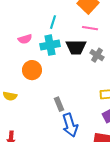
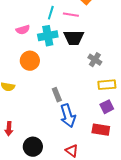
pink line: (90, 28) -> (71, 15), moved
gray cross: (97, 55) -> (95, 60), moved

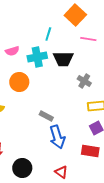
cyan line: (51, 13) -> (48, 34), moved
pink line: (71, 15) -> (88, 39), moved
gray rectangle: (57, 95) -> (46, 116), turned -40

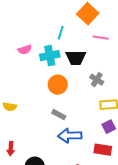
orange circle: (19, 82) -> (58, 85), moved
blue arrow: (57, 137) -> (70, 136), turned 105

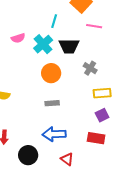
cyan cross: (50, 56) -> (43, 44), turned -30
gray rectangle: (59, 115) -> (52, 103), turned -32
blue arrow: (70, 136) -> (54, 134), moved

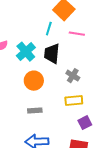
cyan line: (54, 21) -> (49, 29), moved
black trapezoid: (69, 46) -> (52, 54), turned 95
yellow rectangle: (102, 93) -> (74, 101), moved

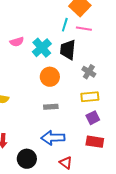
pink line: (77, 34) -> (84, 29), moved
purple square: (85, 123) -> (93, 118), moved

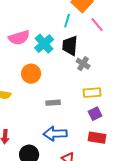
pink line: (84, 29) -> (97, 25), moved, turned 42
pink semicircle: (17, 42) -> (19, 38), size x1.5
gray cross: (89, 72) -> (83, 64), moved
orange circle: (50, 77) -> (31, 74), moved

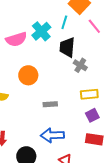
cyan cross: (44, 44) -> (41, 31), moved

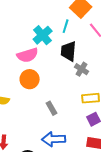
pink semicircle: (16, 39) -> (28, 55), moved
gray rectangle: (50, 104) -> (52, 108), turned 64

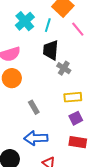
cyan cross: (43, 35) -> (25, 21), moved

